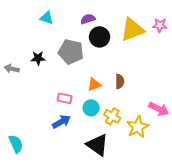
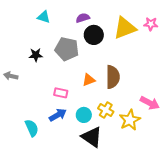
gray arrow: (12, 69) -> (11, 76), moved
brown semicircle: (120, 81) -> (113, 77), size x1.6
cyan circle: (91, 108) -> (84, 115), moved
cyan semicircle: (16, 144) -> (32, 128), moved

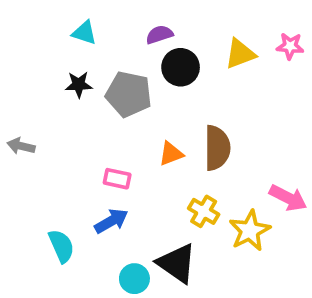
yellow triangle: (125, 28) -> (240, 54), size x0.7
black star: (36, 55) -> (79, 85), moved
cyan circle: (84, 115) -> (134, 279), moved

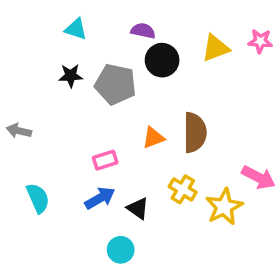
purple semicircle: (159, 35) -> (143, 31), turned 30
pink rectangle: (117, 179) -> (105, 160), turned -30
cyan semicircle: (61, 246) -> (38, 198), moved
black triangle: (177, 263) -> (138, 208), moved, size x0.6

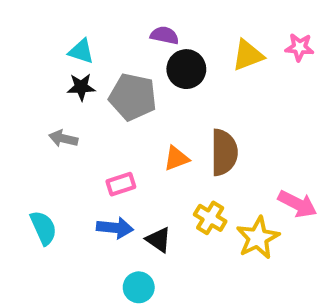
cyan triangle: (76, 29) -> (81, 51), moved
gray arrow: (19, 131) -> (63, 139), moved
blue arrow: (100, 198) -> (115, 228), turned 36

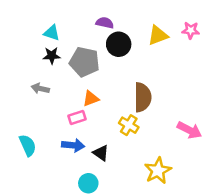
orange triangle: (176, 158) -> (91, 99), moved
yellow cross: (210, 218) -> (129, 125), moved
yellow star: (258, 238) -> (158, 171), moved

